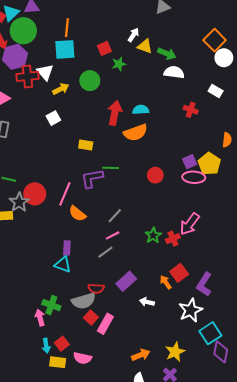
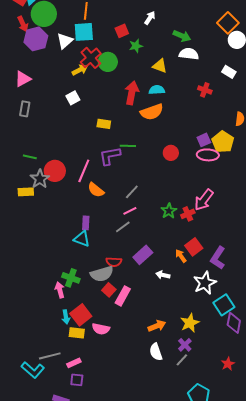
yellow triangle: (145, 46) -> (160, 66), moved
white triangle: (45, 72) -> (65, 41), moved, turned 30
red cross: (27, 76) -> (91, 58), moved, turned -35
red square: (62, 344) -> (81, 315), size x1.5

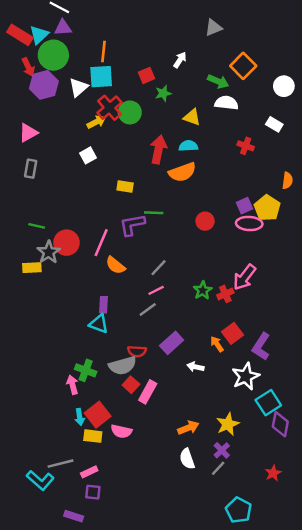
orange square: (228, 23) -> (243, 66), moved

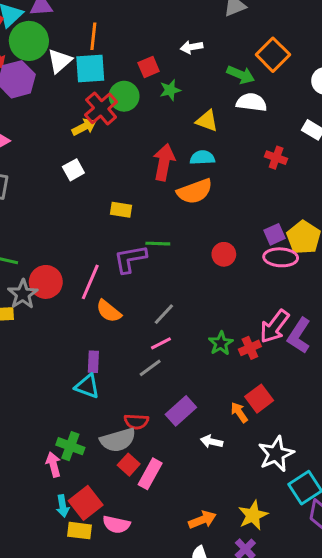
white arrow: (180, 60) -> (192, 47), turned -133
white triangle: (78, 87) -> (60, 61), moved
green circle: (130, 112) -> (124, 96), moved
purple L-shape: (261, 347) -> (299, 336), moved

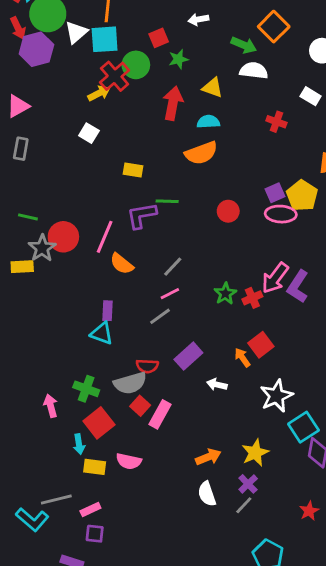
red arrow: (164, 162) -> (173, 103), moved
white square: (73, 170) -> (89, 133), turned -30
pink arrow: (53, 465) -> (51, 406), moved
red square: (86, 503) -> (99, 423), moved

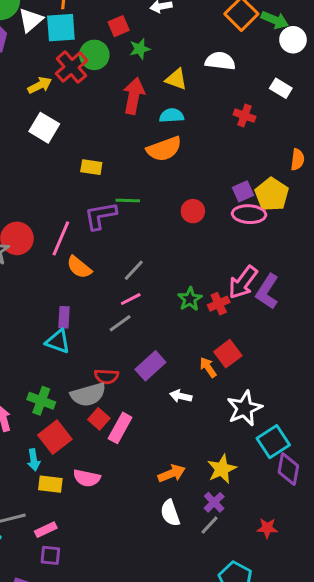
green arrow: (244, 45) -> (275, 20), moved
yellow arrow: (99, 93) -> (40, 85), moved
white square: (89, 133) -> (44, 128), size x1.4
red star: (309, 511) -> (267, 528), moved, turned 30

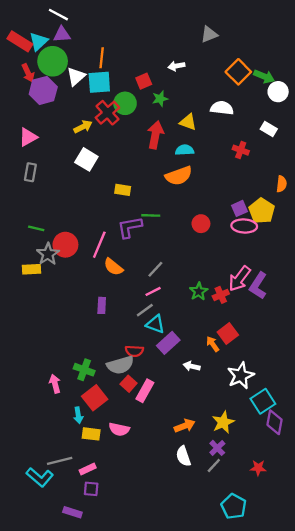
cyan triangle: (58, 342) -> (155, 324), moved

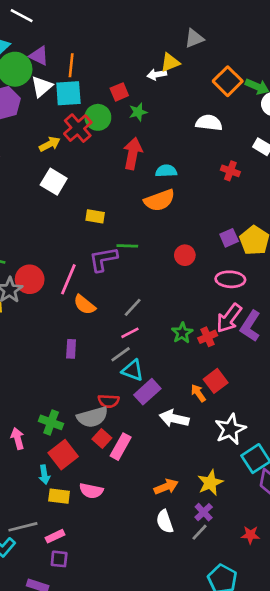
purple triangle: (62, 34) -> (39, 56), moved, turned 30
yellow triangle: (188, 122) -> (170, 62), moved, turned -42
pink ellipse: (244, 226) -> (230, 279), moved
white arrow: (192, 366) -> (174, 418), size x1.5

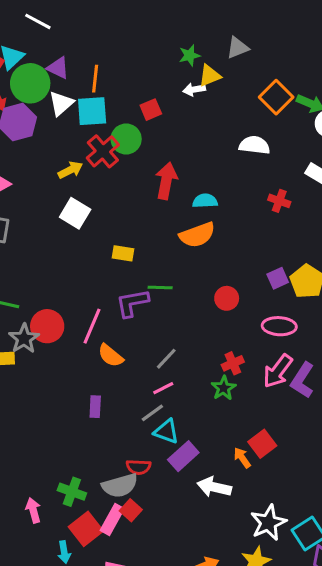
green star: (138, 112) -> (190, 55), moved
red cross: (208, 337) -> (233, 363), moved
white star: (230, 429) -> (268, 523), moved
pink rectangle: (121, 447) -> (112, 520), moved

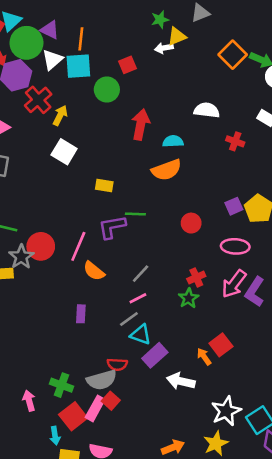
white semicircle: (254, 145) -> (207, 110), moved
red cross: (103, 151) -> (38, 100), moved
yellow arrow: (70, 170) -> (60, 115), turned -36

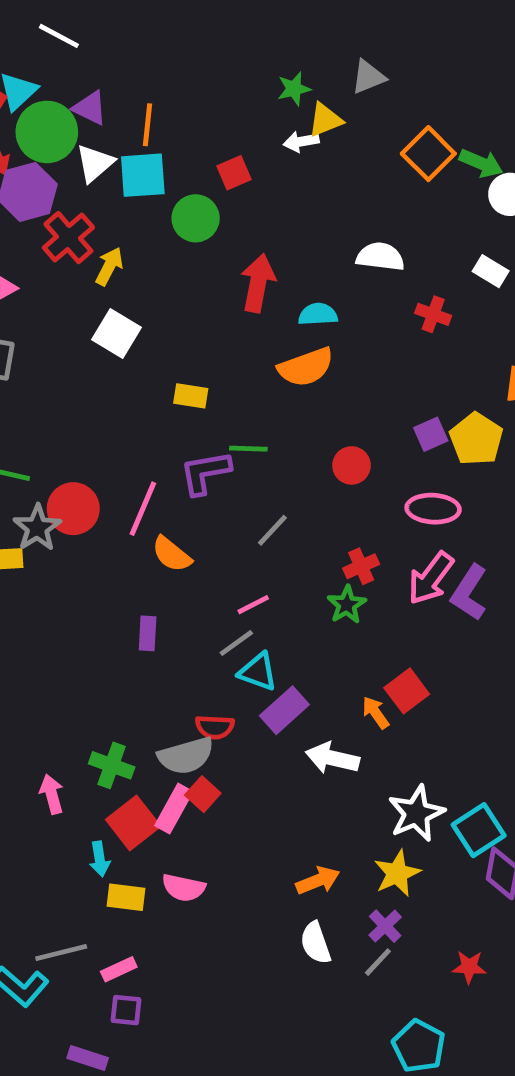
gray line: (141, 274) -> (272, 530), moved

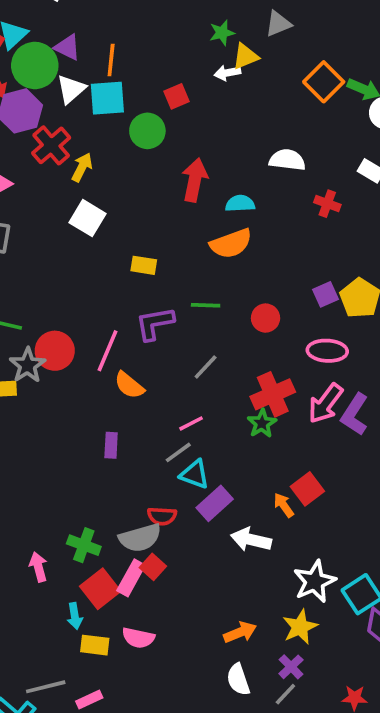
green line: (248, 449) -> (206, 305), moved
red cross: (361, 566) -> (273, 394), size x1.6

